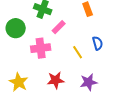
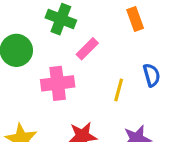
yellow line: (78, 52) -> (119, 90), turned 48

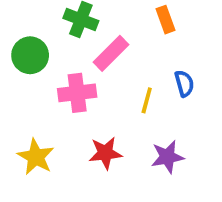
pink rectangle: (87, 49) -> (111, 53), size x1.4

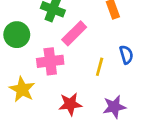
yellow star: (36, 157) -> (22, 89), moved

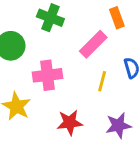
pink rectangle: (74, 33) -> (93, 44), moved

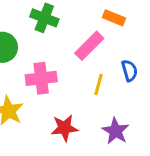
orange rectangle: (117, 18) -> (114, 18), turned -48
purple star: (118, 125) -> (116, 131), turned -30

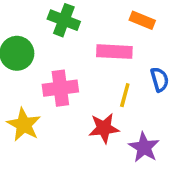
pink rectangle: (89, 46) -> (114, 52), turned 48
red star: (64, 128) -> (104, 128), moved

